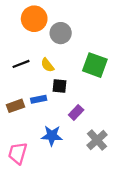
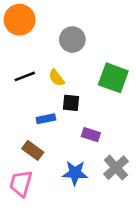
orange circle: (34, 19) -> (20, 20), moved
brown rectangle: (15, 106) -> (33, 150), moved, turned 56
purple rectangle: (76, 112) -> (91, 135), turned 64
blue star: (52, 136) -> (75, 173), moved

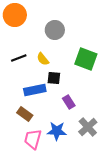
blue rectangle: (46, 119) -> (35, 90), size x1.5
purple rectangle: (91, 135) -> (69, 102), turned 40
pink trapezoid: (21, 183) -> (33, 139), moved

